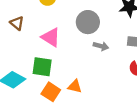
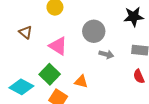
green square: (42, 67) -> (50, 74), turned 36
orange triangle: (75, 86) -> (81, 82), moved

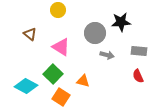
black star: (134, 17) -> (121, 22), moved

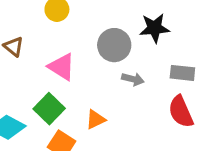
red semicircle: (138, 76) -> (181, 112), size x1.5
orange triangle: (83, 81) -> (96, 119), turned -40

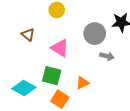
green square: (49, 109) -> (52, 76), turned -30

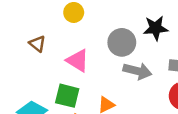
gray arrow: (107, 56) -> (137, 71), size x1.5

